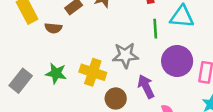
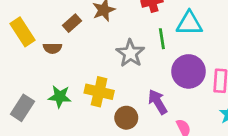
gray star: (125, 55) -> (130, 53), moved, turned -30

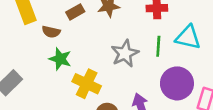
green star: (60, 97) -> (60, 59), moved

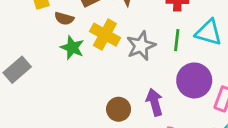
yellow cross: (87, 84) -> (105, 35), moved

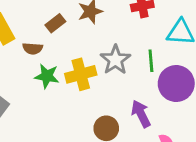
yellow cross: (105, 35) -> (81, 74), moved, turned -32
green line: (177, 40) -> (151, 61), moved

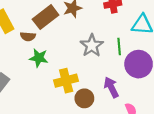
brown rectangle: (55, 23) -> (46, 17), size x1.6
yellow cross: (81, 74) -> (66, 81), moved

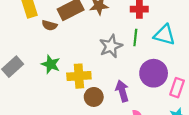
green line: (119, 46) -> (135, 37), moved
green star: (39, 58) -> (51, 64), moved

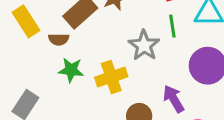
green star: (51, 64) -> (71, 70), moved
yellow cross: (79, 76) -> (111, 77), moved

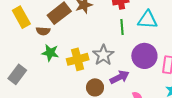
gray star: (144, 45) -> (103, 55), moved
purple arrow: (174, 99) -> (120, 77), turned 90

